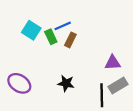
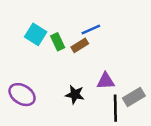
blue line: (63, 26) -> (91, 29), moved
brown rectangle: (70, 40) -> (80, 45), turned 32
purple triangle: (113, 63) -> (106, 81), moved

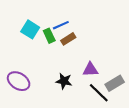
blue line: (91, 29) -> (61, 25), moved
black line: (115, 108) -> (99, 93), turned -45

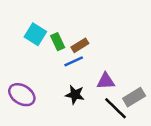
blue line: (61, 25) -> (74, 61), moved

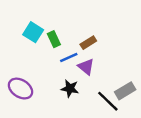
brown rectangle: (80, 45) -> (88, 43), moved
purple triangle: (106, 81) -> (86, 67), moved, turned 42

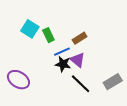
black star: (70, 89) -> (63, 64), moved
black line: (108, 101) -> (81, 84), moved

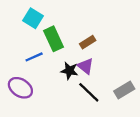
cyan square: (30, 29) -> (33, 18), moved
green rectangle: (48, 35) -> (53, 39), size x1.5
blue line: (62, 52) -> (34, 57), moved

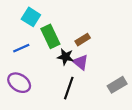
blue line: (34, 57) -> (21, 48), moved
black star: (69, 71) -> (65, 57), moved
black line: (89, 92) -> (69, 88), moved, turned 65

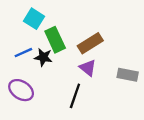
brown rectangle: (83, 40) -> (90, 43), size x1.5
black star: (65, 57) -> (43, 57), moved
gray rectangle: (117, 85) -> (128, 75), moved, turned 42

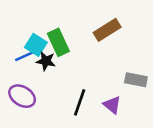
cyan square: (34, 19) -> (36, 45), moved
brown rectangle: (90, 43) -> (107, 30), moved
purple triangle: (88, 68) -> (112, 105), moved

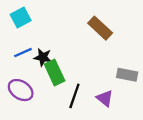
brown rectangle: (107, 30) -> (100, 28), turned 75
green rectangle: (58, 42) -> (55, 72), moved
cyan square: (36, 45) -> (21, 18), moved, turned 30

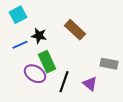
brown rectangle: (100, 28) -> (75, 30), moved
black star: (43, 57) -> (39, 36), moved
purple ellipse: (21, 90) -> (35, 74), moved

